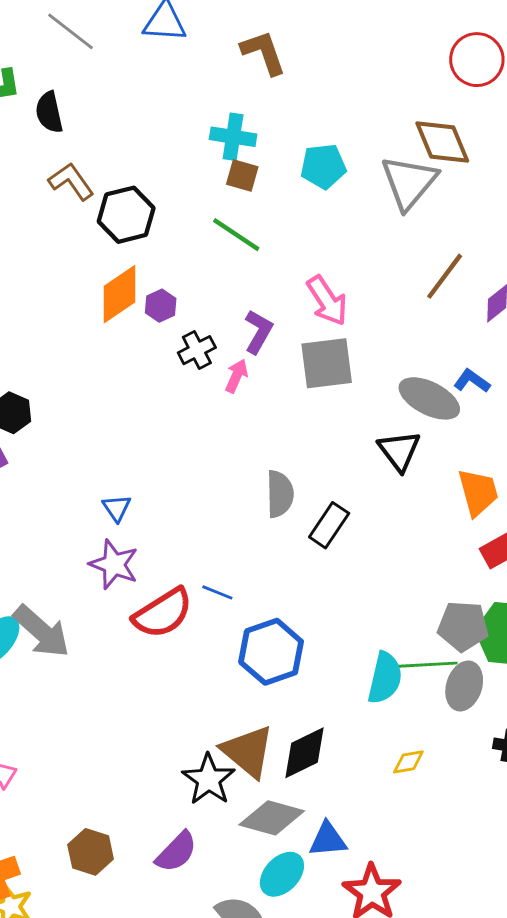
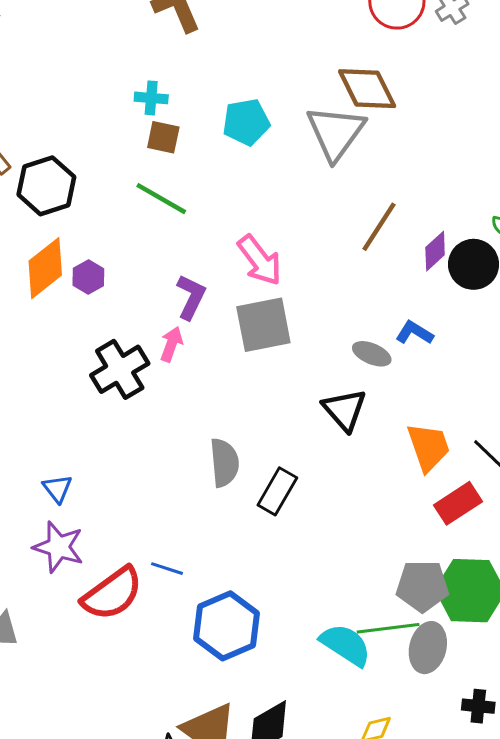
cyan cross: (233, 137) -> (151, 98), size x0.7
black cross: (197, 350) -> (120, 369), moved, size x1.5
gray ellipse: (429, 398) -> (372, 354), size x0.6
cyan semicircle: (385, 678) -> (346, 645), turned -66

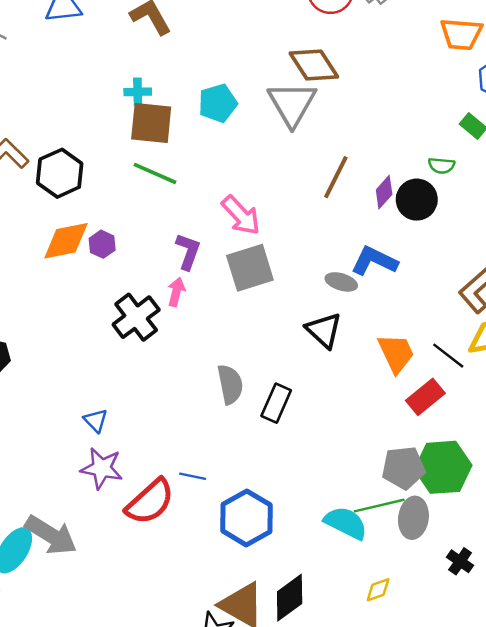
brown square: (163, 137) -> (151, 123), size x1.6
orange diamond: (45, 268) -> (66, 241), turned 33
blue L-shape: (414, 333) -> (374, 261), size x1.5
black cross: (478, 706) -> (460, 561), turned 35

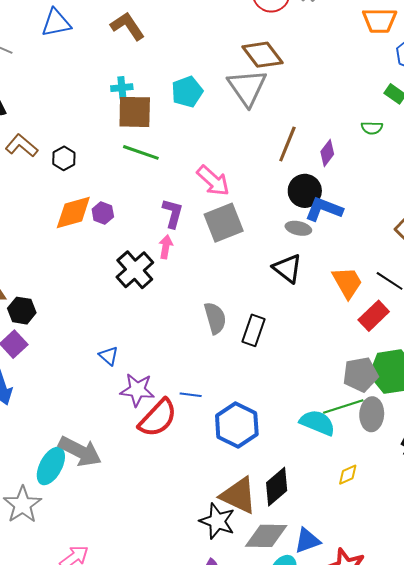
black hexagon: (60, 173) -> (64, 158), size x0.6
black circle: (417, 200) -> (305, 191), moved
purple star: (102, 468) -> (137, 390), moved

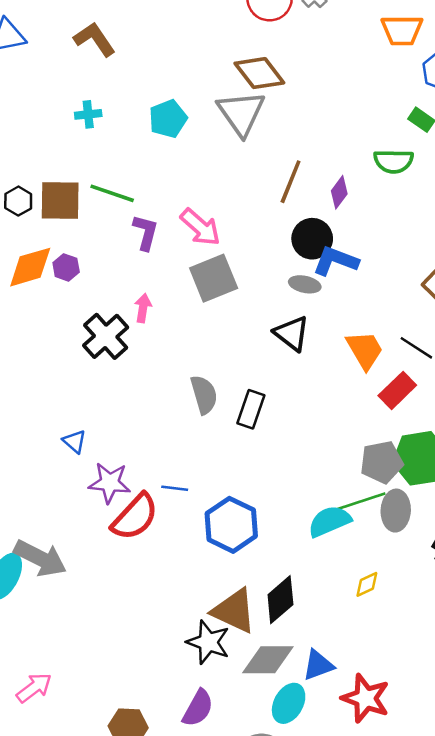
brown square: (135, 112) -> (60, 200), moved
green semicircle: (372, 128) -> (394, 161), size x1.5
purple L-shape: (173, 213) -> (146, 232), moved
cyan semicircle: (317, 423) -> (330, 521), turned -45

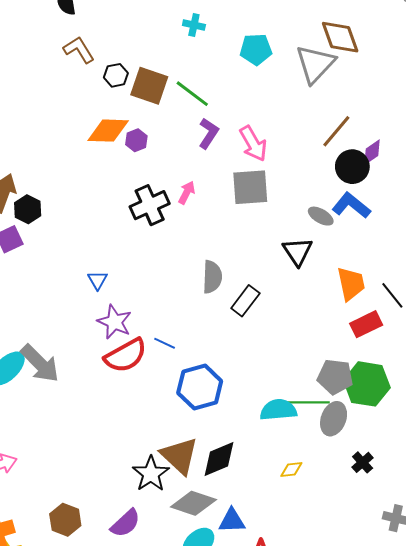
black circle: (312, 239) -> (352, 167), moved

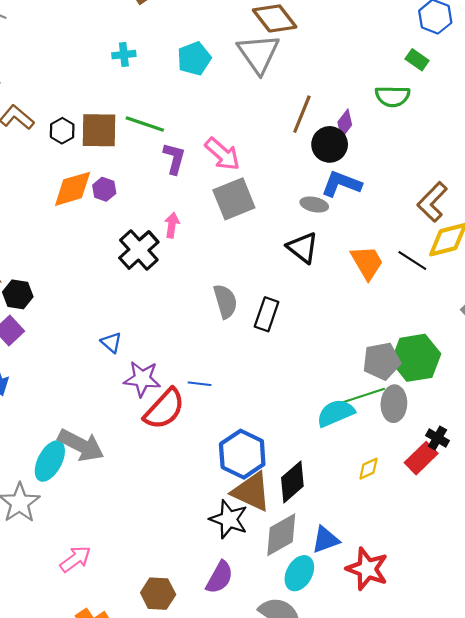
red rectangle: (366, 324) -> (421, 458), moved
blue hexagon: (200, 387) -> (242, 454), moved
gray diamond: (193, 503) -> (281, 535), turned -30

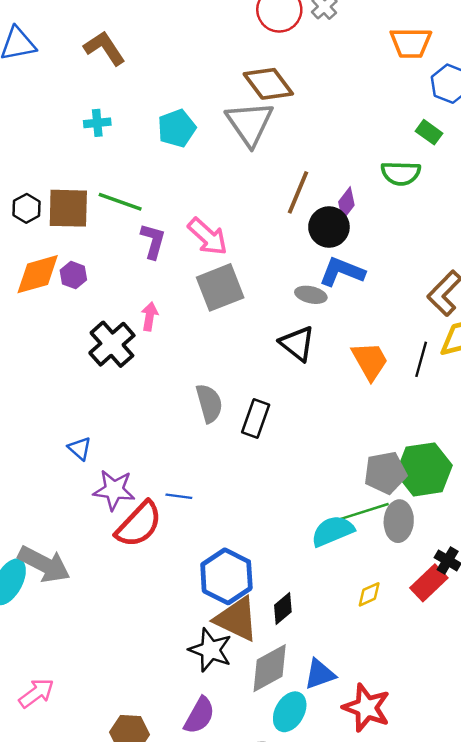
black line: (412, 261) -> (421, 359), turned 72
black diamond: (292, 482) -> (283, 608), size x0.7

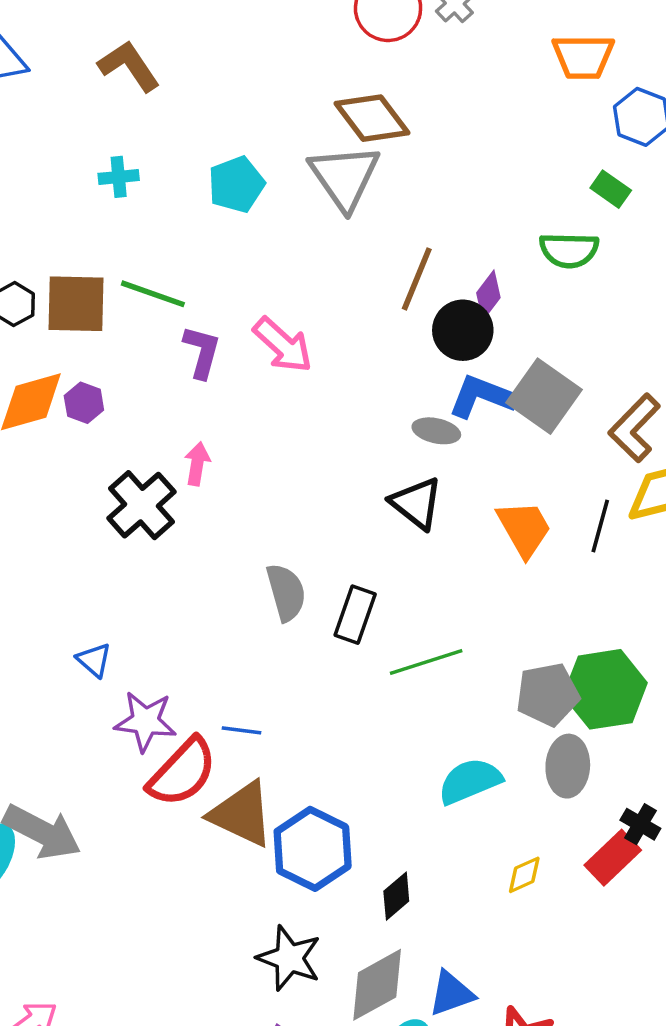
gray square: (220, 287) -> (544, 396), moved, turned -33
green line: (364, 512) -> (426, 662), moved
brown triangle: (237, 619) -> (242, 814), moved

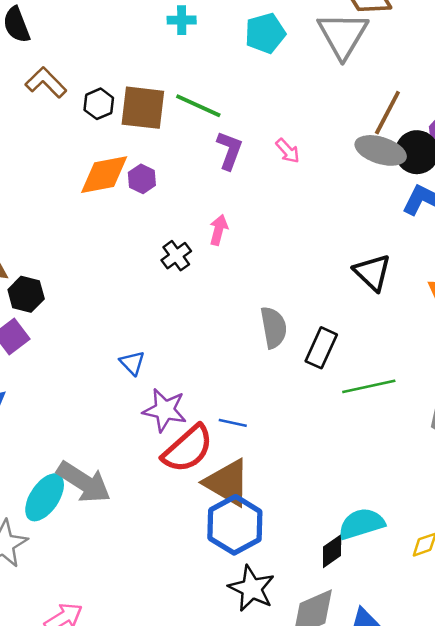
pink arrow: (283, 345) -> (288, 151), size x0.6
gray ellipse: (436, 431) -> (381, 150), moved, size x1.5
black cross: (142, 505) -> (176, 256), size x0.6
cyan semicircle: (470, 781) -> (361, 524), moved
blue hexagon: (313, 849) -> (235, 525), moved

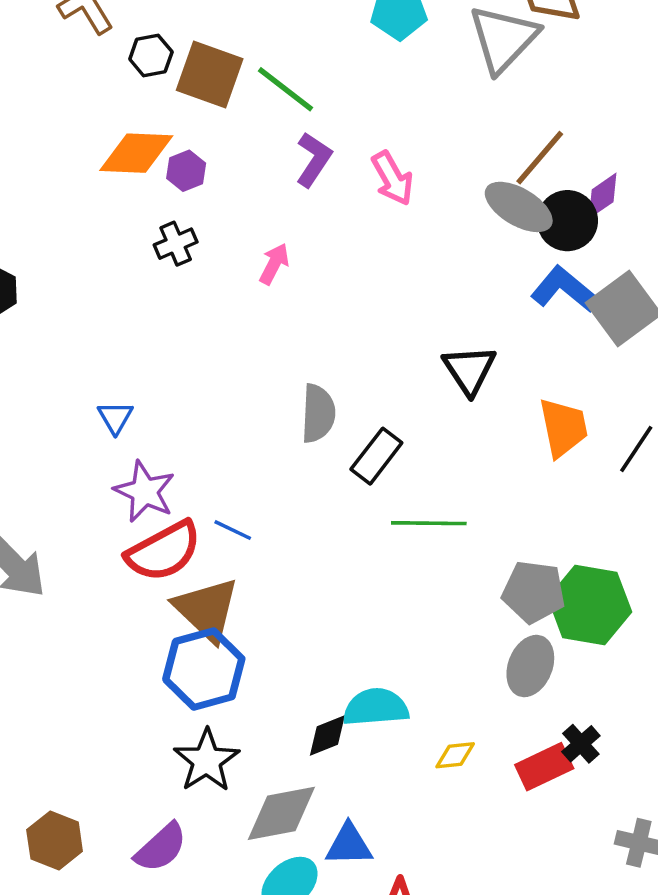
pink arrow: (288, 151) -> (392, 178), size x1.4
black cross: (176, 256) -> (176, 244), moved

